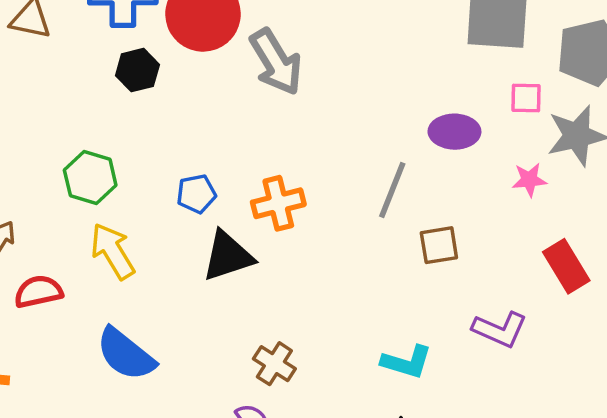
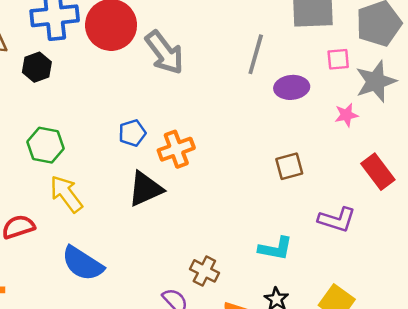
black hexagon: (137, 70) -> (37, 67), moved
gray line: (392, 190) -> (256, 54), moved
blue pentagon: (196, 194) -> (132, 133), moved
brown cross: (274, 364) -> (204, 271), moved

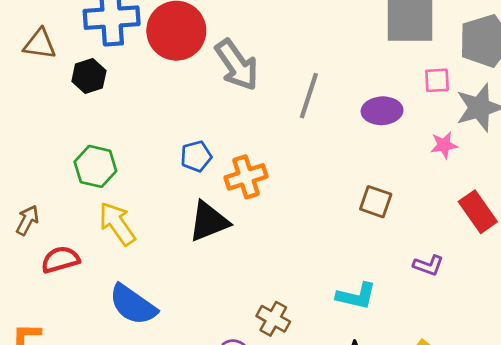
gray line: (256, 54) -> (309, 96), moved
brown square: (289, 166) -> (376, 202), turned 32
purple L-shape: (337, 220) -> (428, 265), size x0.7

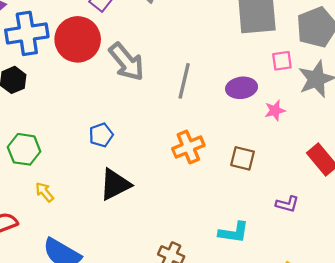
pink star: (444, 145) -> (275, 111), moved
orange cross: (246, 177) -> (188, 147), moved
yellow arrow: (117, 224) -> (44, 192), size x0.6

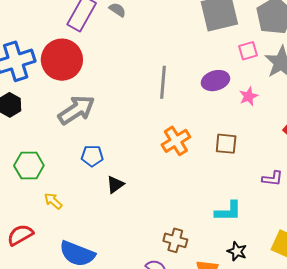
gray arrow: (126, 62) -> (76, 110), moved, turned -75
blue pentagon: (101, 135) -> (92, 156), moved, turned 30
black triangle: (115, 184) -> (115, 185), size x0.6

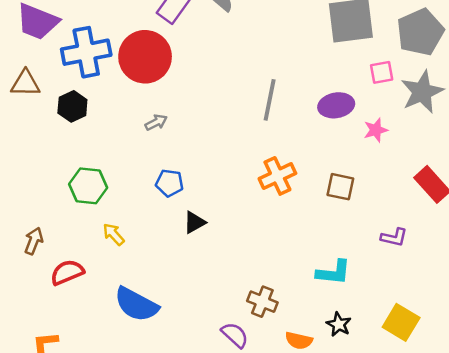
gray arrow: (76, 110) -> (156, 122), size x0.5

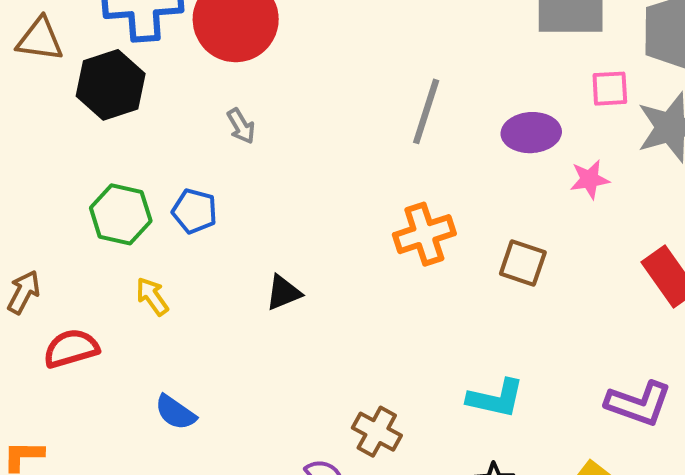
black hexagon: (72, 106) -> (111, 85), size x1.4
gray arrow: (156, 122) -> (241, 126), turned 80
blue pentagon: (169, 183) -> (195, 211), moved
purple L-shape: (394, 237) -> (639, 404), moved, size x1.5
blue semicircle: (136, 304) -> (175, 412), size x0.6

